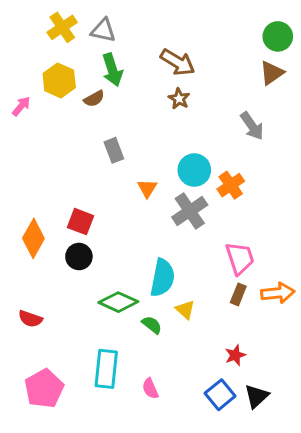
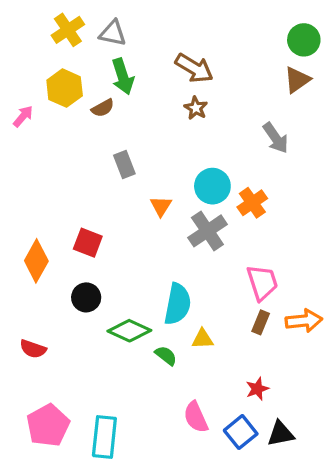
black circle: (79, 257) -> (86, 297), moved
yellow triangle: (185, 310) -> (202, 339), turned -45
cyan rectangle: (106, 369) -> (104, 437), moved
pink semicircle: (150, 389) -> (196, 417), moved, size x1.4
black triangle: (257, 396) -> (281, 434), turned 32

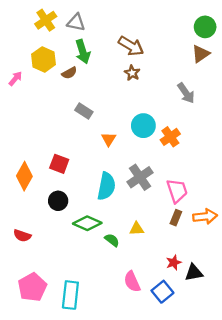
gray rectangle: (124, 165) -> (84, 111), turned -36
gray cross: (207, 231) -> (140, 177), moved
cyan semicircle: (178, 304) -> (106, 186), moved
black triangle: (281, 434) -> (194, 273), moved

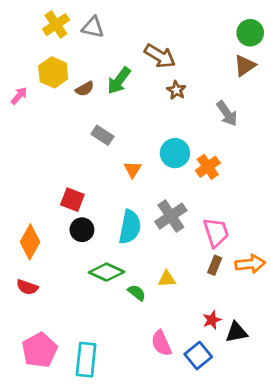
green arrow: (83, 52) -> (119, 81), moved, turned 55
brown star: (132, 73) -> (176, 90), moved
orange diamond: (24, 176) -> (30, 242), moved
black circle: (58, 201) -> (82, 230), moved

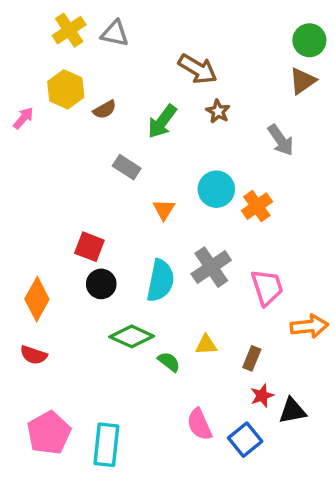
green arrow: (119, 81) -> (162, 121), moved
brown rectangle: (215, 265) -> (252, 358), moved

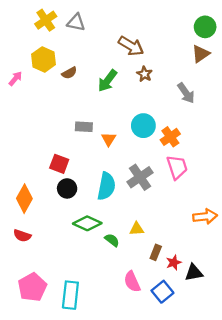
gray rectangle: (127, 167) -> (84, 127), moved, turned -30
pink trapezoid: (267, 287) -> (177, 167), moved
brown rectangle: (252, 358) -> (156, 252), moved

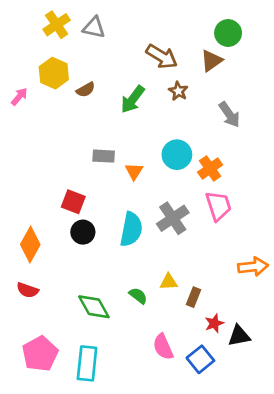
green circle: (205, 27) -> (228, 33), moved
brown triangle: (201, 54) -> (211, 61), moved
green diamond: (87, 223) -> (94, 307), moved, turned 36
brown rectangle: (156, 252) -> (193, 297), moved

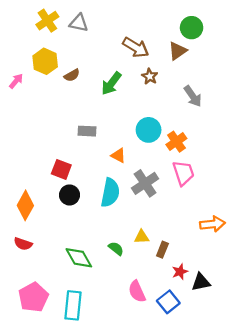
orange triangle: (134, 171) -> (118, 155), moved, turned -35

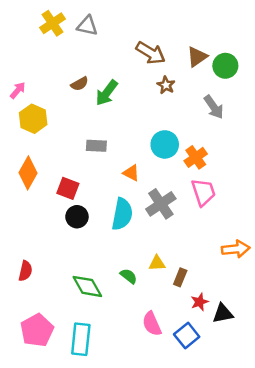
green circle: (192, 28) -> (225, 66), moved
yellow hexagon: (45, 61) -> (33, 119), moved
green arrow: (111, 83) -> (107, 93), moved
orange diamond: (25, 205) -> (28, 173), moved
red semicircle: (23, 244) -> (25, 271), turned -96

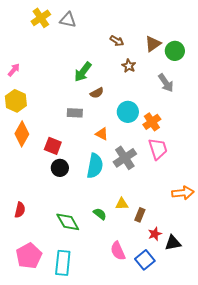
brown arrow: (151, 53) -> (117, 41), size x0.6
brown semicircle: (80, 84) -> (97, 93), moved
yellow hexagon: (33, 119) -> (16, 101), moved

